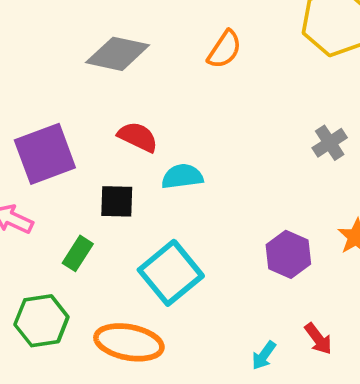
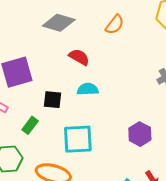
red semicircle: (138, 137) -> (79, 57), moved
cyan square: (171, 273) -> (78, 139), turned 32

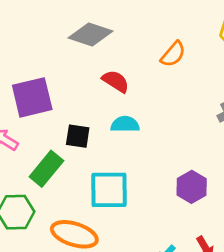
orange semicircle: (115, 25) -> (173, 54), moved
green rectangle: (30, 125) -> (46, 169), size x1.5

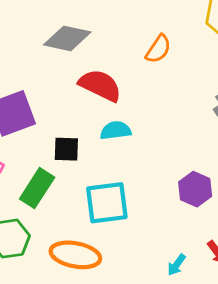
red semicircle: (116, 81) -> (100, 85), size x1.4

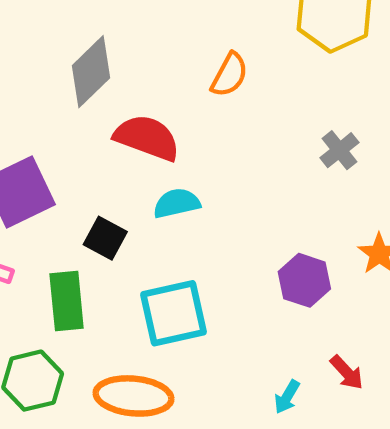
gray diamond: (67, 38) -> (91, 72), turned -51
black square: (66, 149) -> (105, 238), turned 32
green rectangle: (37, 188) -> (67, 301), turned -33

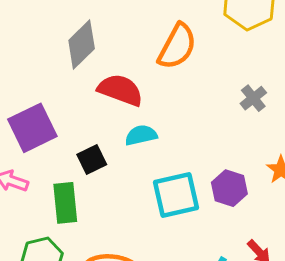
orange semicircle: (229, 75) -> (177, 46), size x1.5
black square: (105, 238) -> (92, 160), turned 36
cyan square: (174, 313) -> (176, 195), moved

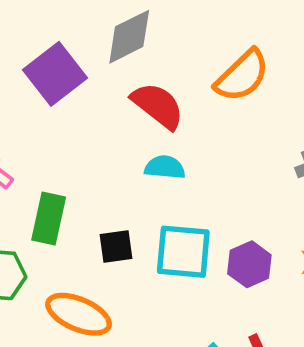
purple square: (32, 128) -> (55, 74), moved, turned -30
black square: (92, 160) -> (116, 246), moved

